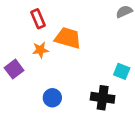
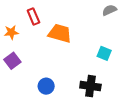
orange star: (40, 50) -> (11, 32), moved
cyan square: (122, 71) -> (104, 53), moved

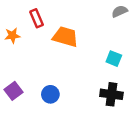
purple square: (12, 61) -> (13, 91), moved
black cross: (90, 86) -> (111, 94), moved

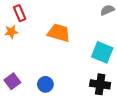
red rectangle: (37, 18) -> (20, 13), moved
cyan square: (114, 59) -> (102, 52), size x1.5

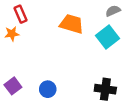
orange trapezoid: (59, 33) -> (72, 24), moved
cyan square: (102, 52) -> (108, 37), moved, turned 30

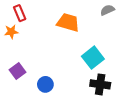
cyan square: (108, 37) -> (93, 58), moved
purple square: (13, 86) -> (17, 71), moved

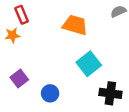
cyan square: (93, 58) -> (89, 64), moved

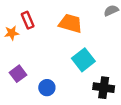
red rectangle: (22, 15) -> (28, 20), moved

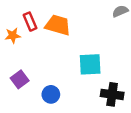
orange trapezoid: (70, 23) -> (58, 25), moved
cyan square: (83, 60) -> (90, 64), turned 35

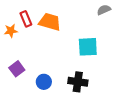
cyan square: (90, 64) -> (88, 47), moved
black cross: (112, 94) -> (78, 82), moved

